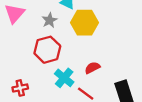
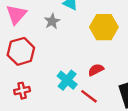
yellow hexagon: (84, 23) -> (104, 27), moved
red hexagon: (47, 50) -> (21, 51), moved

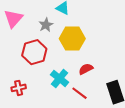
yellow hexagon: (104, 27) -> (72, 39), moved
red hexagon: (21, 51) -> (34, 52), moved

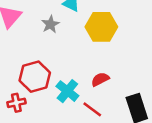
yellow hexagon: (72, 39) -> (101, 27), moved
red hexagon: (34, 52) -> (35, 77), moved

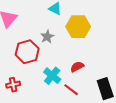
gray star: (50, 24) -> (47, 37), moved
red hexagon: (35, 77) -> (27, 52), moved

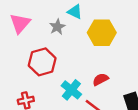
gray star: (47, 37) -> (57, 27), moved

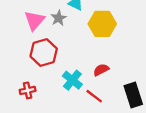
pink triangle: (20, 23) -> (34, 20), moved

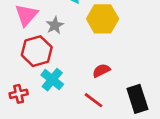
gray star: (59, 18) -> (55, 25), moved
cyan cross: (72, 80) -> (52, 80), moved

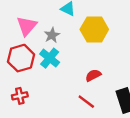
red hexagon: (37, 51) -> (21, 58), moved
cyan cross: (52, 80) -> (50, 58), moved

